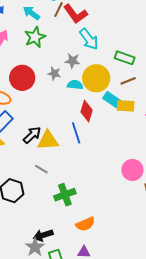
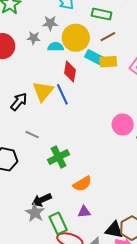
yellow triangle: (48, 140) -> (43, 91), moved, turned -40

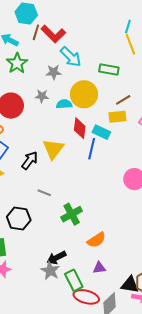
gray star: (50, 23) -> (54, 72), moved
brown line: (108, 37) -> (123, 100), moved
cyan rectangle: (94, 57) -> (101, 132), moved
blue line: (62, 94) -> (92, 149), moved, turned 40

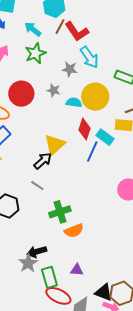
black arrow: (30, 160) -> (43, 161), moved
orange semicircle: (96, 240) -> (74, 231), moved

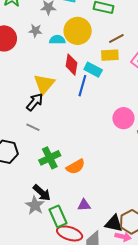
green cross: (60, 212) -> (50, 158), moved
black arrow: (37, 252) -> (42, 193), turned -114

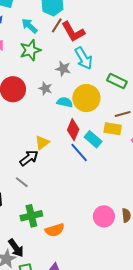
yellow triangle: (44, 84) -> (42, 143), size x0.7
blue line: (82, 86) -> (79, 153), turned -70
pink circle: (123, 118) -> (104, 216), moved

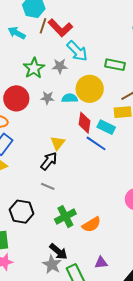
green star: (30, 50) -> (34, 68), moved
gray star: (45, 89) -> (47, 98), moved

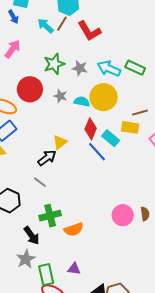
brown line: (43, 26) -> (62, 24), moved
cyan arrow: (77, 51) -> (109, 69), moved, turned 145
green rectangle: (115, 65) -> (135, 68), moved
black arrow: (58, 252) -> (32, 236), moved

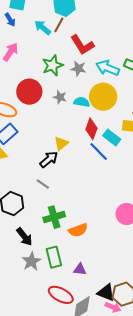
red L-shape: (89, 31) -> (82, 45), moved
black arrow: (32, 236) -> (24, 237), moved
green rectangle: (46, 275) -> (54, 257), moved

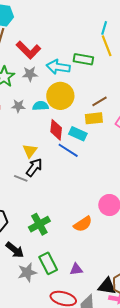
black arrow: (49, 159) -> (34, 167), moved
gray line: (43, 184) -> (21, 178), moved
orange semicircle: (78, 230) -> (83, 224), moved
gray star: (31, 261) -> (27, 272), turned 30

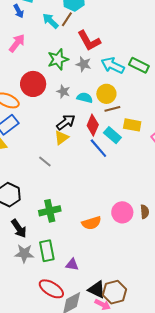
yellow circle: (60, 96) -> (106, 94), size x0.7
brown line: (100, 101) -> (112, 109), moved
black arrow: (34, 167) -> (66, 122), moved

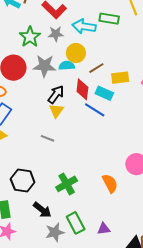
gray star: (63, 91) -> (44, 66), size x1.6
yellow circle: (106, 94) -> (76, 53), moved
orange semicircle: (91, 223) -> (110, 183), turned -84

